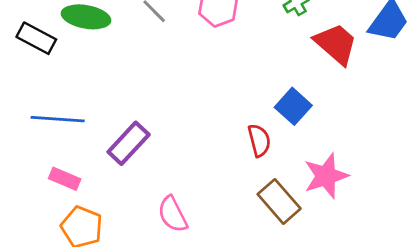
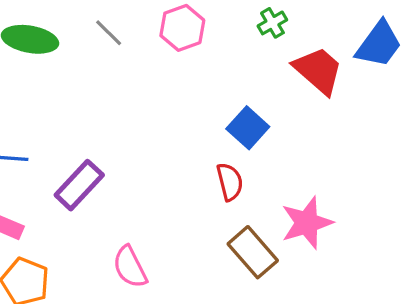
blue square: (293, 106) -> (248, 128), moved

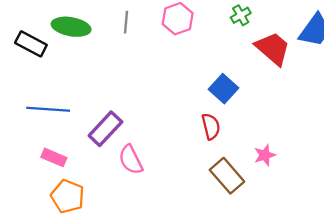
gray line: (109, 33) -> (126, 22), turned 50
pink star: (307, 223) -> (265, 155), size x0.6
pink semicircle: (130, 267) -> (131, 160), moved

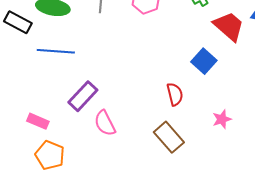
blue square: (224, 89) -> (204, 61), moved
blue line: (48, 109) -> (56, 51), moved
brown rectangle: (227, 176) -> (169, 137), moved

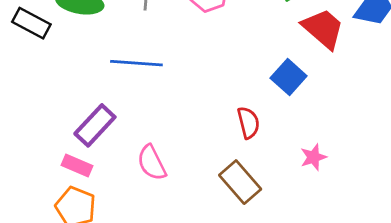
blue line: (56, 51) -> (136, 63), moved
purple rectangle: (83, 96) -> (95, 125), moved
pink rectangle: (38, 121) -> (77, 165), moved

